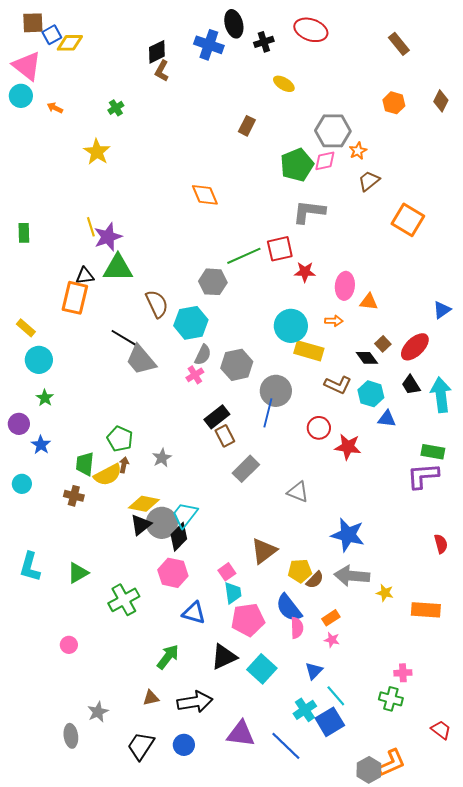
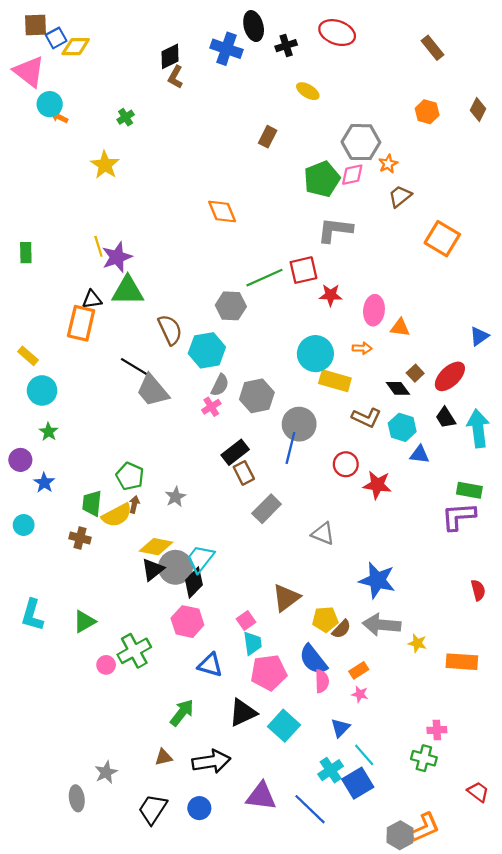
cyan circle: (21, 96) -> (50, 104), moved
pink circle: (69, 645) -> (106, 665), moved

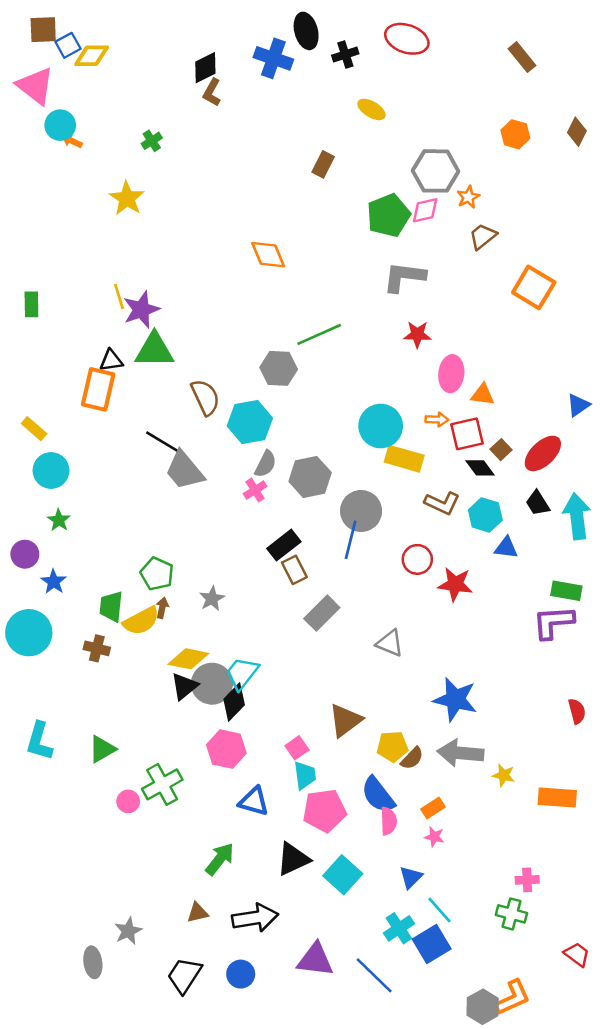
red square: (303, 270) -> (467, 434), moved
red star: (331, 295) -> (417, 334), moved
cyan circle: (24, 525) -> (29, 633), size x1.8

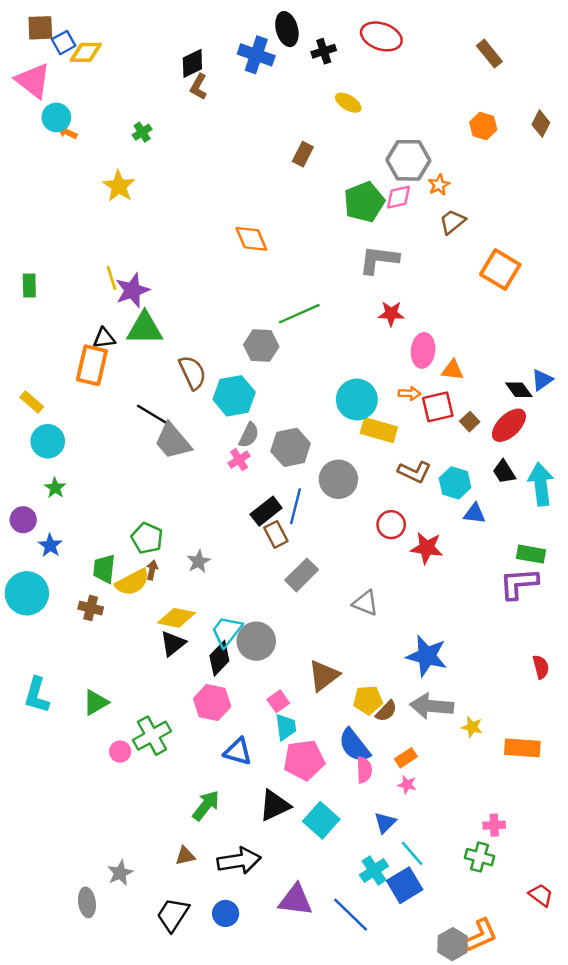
black diamond: (480, 468) -> (519, 390), moved
blue line: (351, 540) -> (295, 506), moved
gray circle: (212, 684) -> (256, 641), moved

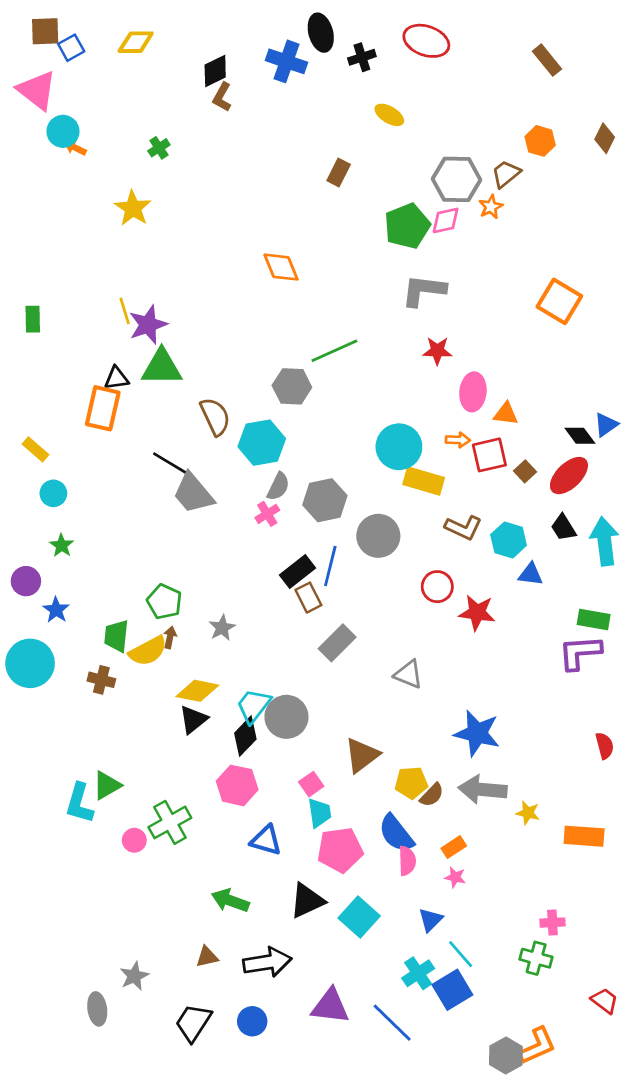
yellow diamond: (86, 52) -> (136, 42), moved
brown trapezoid: (452, 222) -> (506, 174), moved
cyan circle: (48, 441) -> (53, 493), size x0.7
cyan L-shape: (37, 695) -> (79, 803), moved
green arrow: (206, 806) -> (230, 901), turned -108

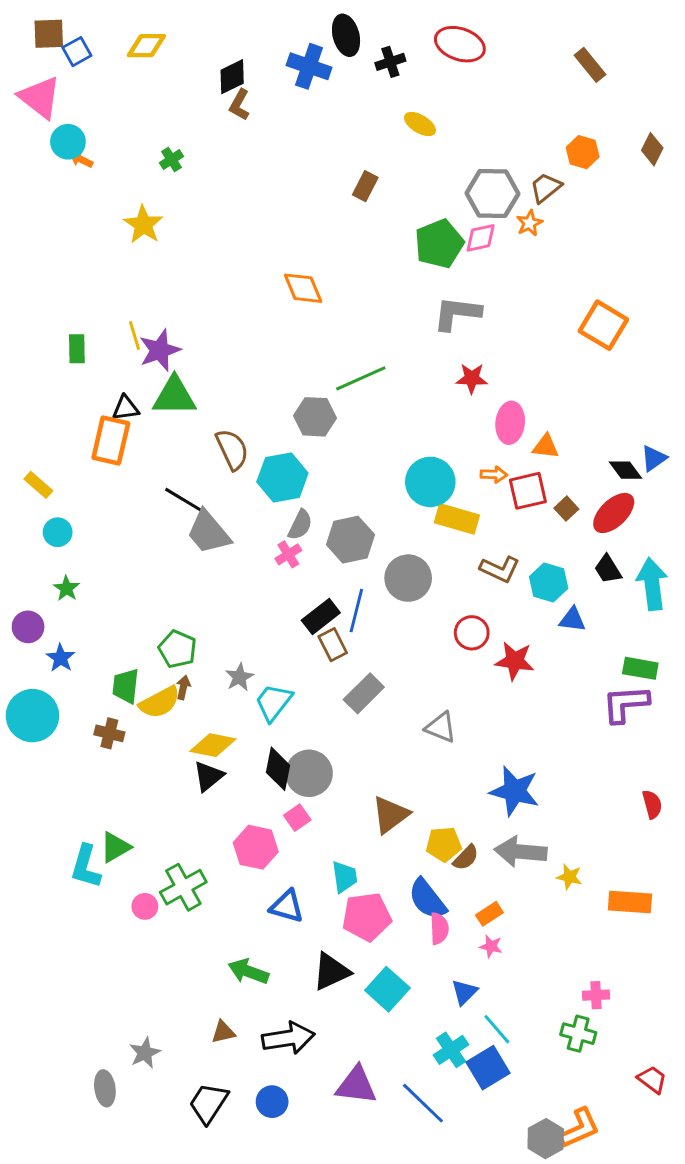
green rectangle: (33, 319) -> (77, 349), moved
cyan trapezoid: (254, 706) -> (274, 702), moved
black diamond: (245, 736) -> (278, 769), moved, turned -33
pink square: (311, 784) -> (297, 818), moved

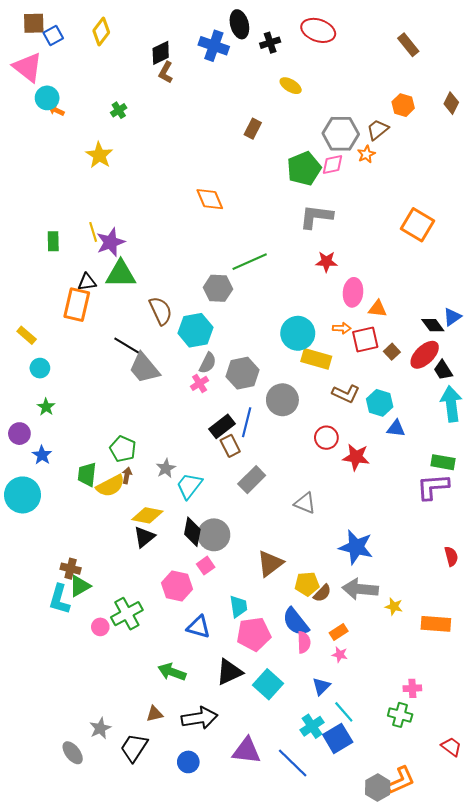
yellow diamond: (146, 46) -> (101, 31), turned -52
black trapezoid: (608, 569) -> (443, 370), moved
brown cross: (109, 733) -> (71, 569), moved
gray ellipse: (105, 1088) -> (73, 753), turned -30
black trapezoid: (208, 1103) -> (134, 748), moved

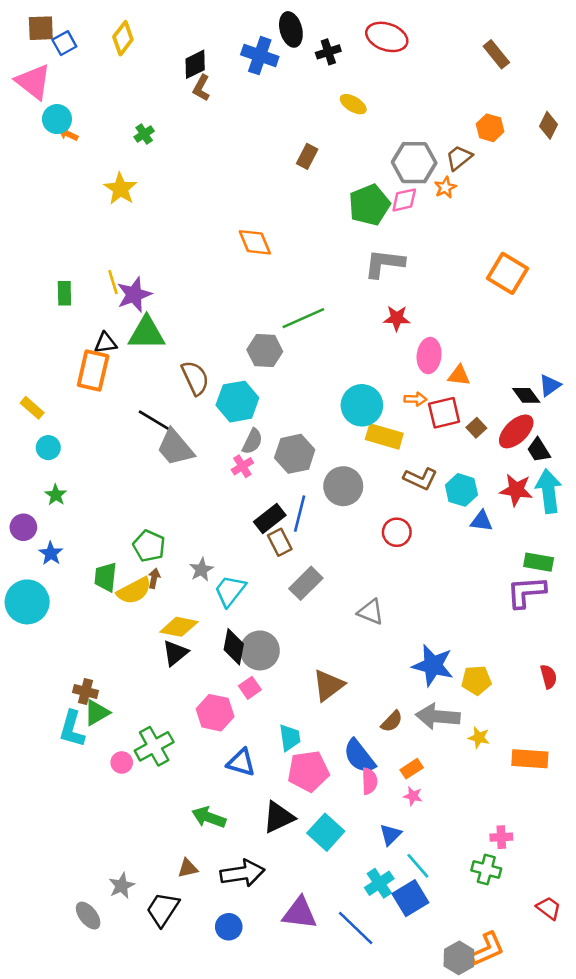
red star: (356, 457) -> (516, 490), moved
yellow pentagon: (307, 584) -> (476, 680), moved

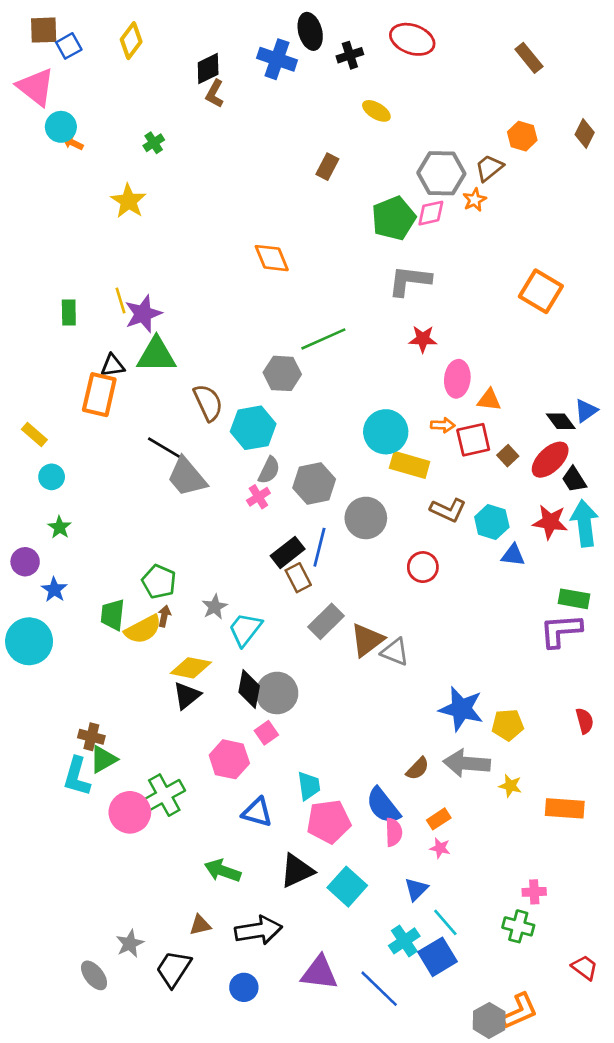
brown triangle: (328, 685) -> (367, 640), moved
pink circle: (122, 762) -> (130, 812), size x1.8

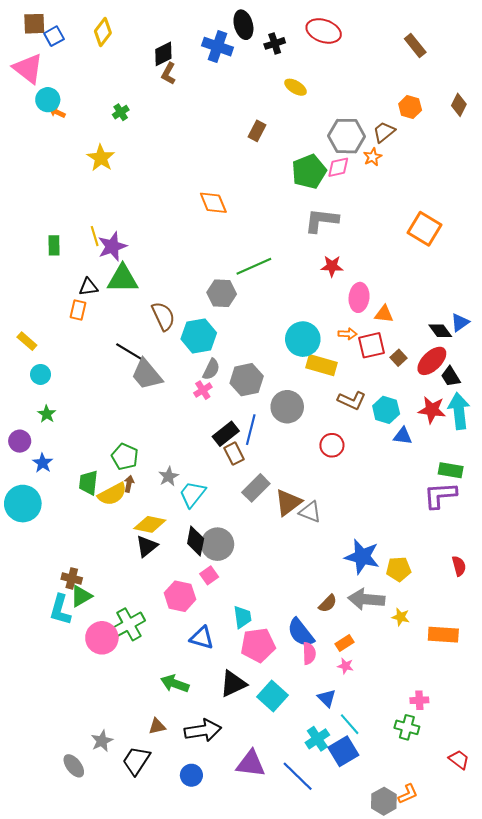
orange rectangle: (99, 395) -> (78, 310), size x0.6
blue triangle: (416, 889) -> (327, 698), turned -30
orange L-shape: (520, 1011) -> (408, 794), size x0.7

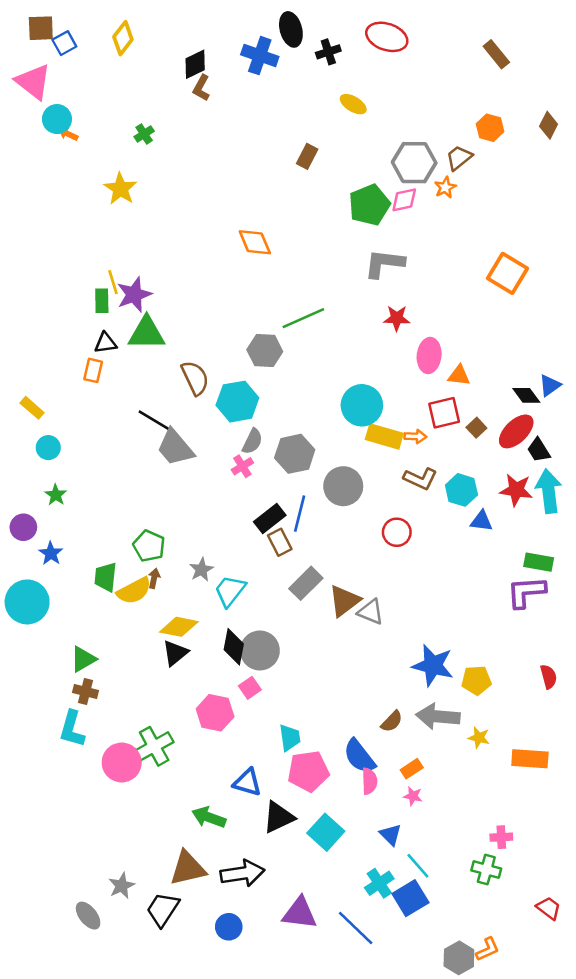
green rectangle: (54, 245) -> (102, 301), moved
orange arrow: (348, 334) -> (415, 436), moved
green triangle: (81, 596) -> (83, 659), moved
blue triangle: (202, 638) -> (247, 782), moved
brown triangle: (157, 726) -> (188, 868), size x1.8

